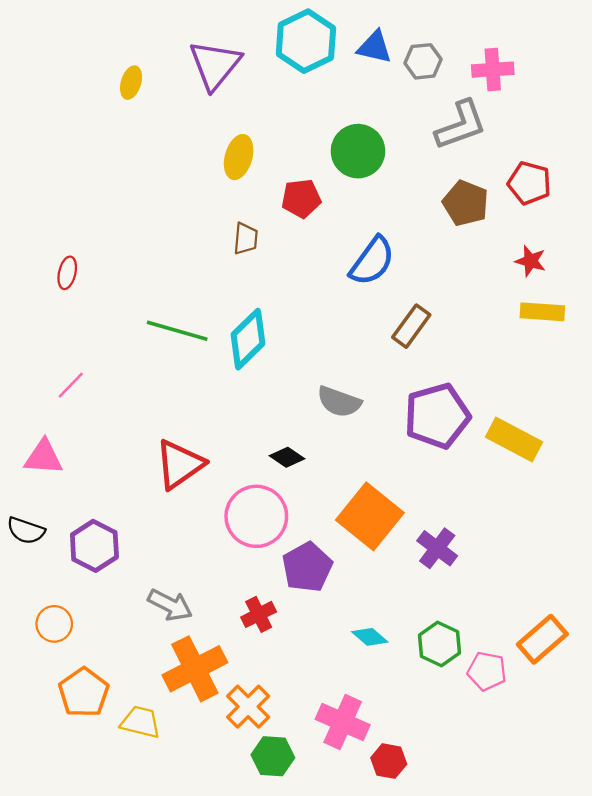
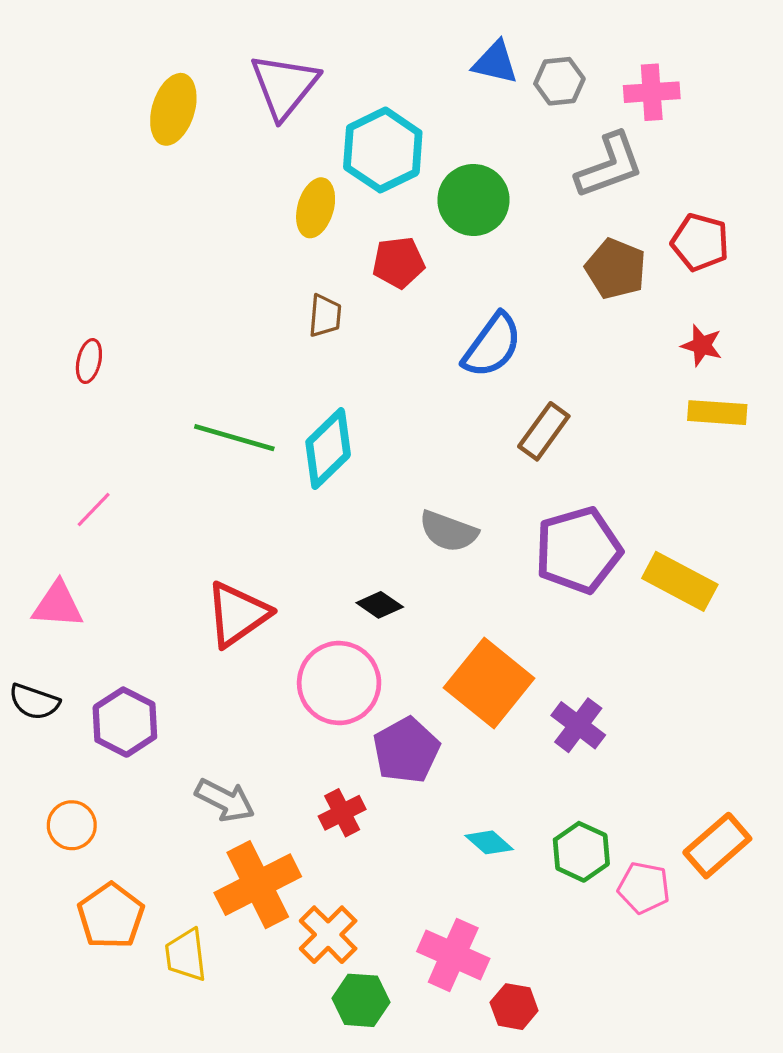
cyan hexagon: (306, 41) -> (383, 150), moved
yellow ellipse: (131, 83) -> (173, 109), size x1.6
yellow trapezoid: (140, 722) -> (186, 955), turned -111

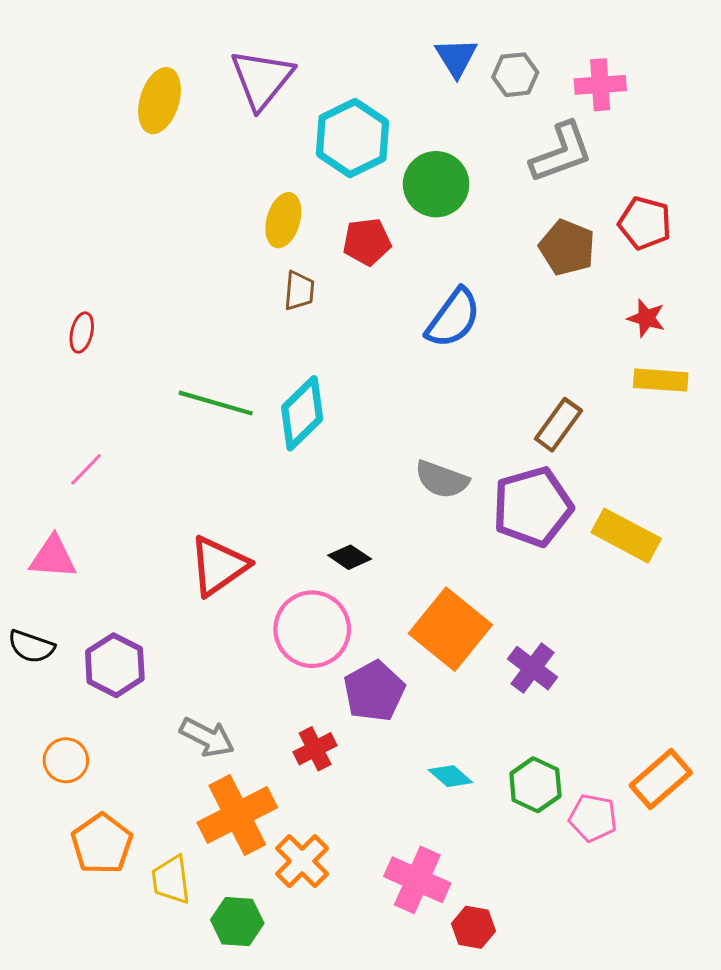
blue triangle: (495, 62) -> (456, 57), turned 45
yellow ellipse: (316, 208) -> (283, 220), moved
brown rectangle: (544, 431) -> (558, 425), moved
gray semicircle: (448, 531) -> (442, 479), moved
green hexagon: (361, 1000) -> (237, 922), moved

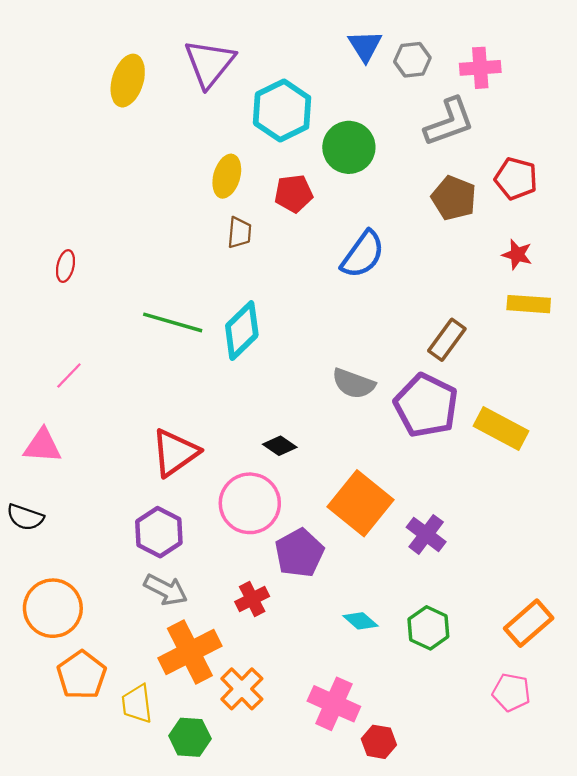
purple pentagon: (533, 507) -> (426, 405), turned -30
purple hexagon: (115, 665) -> (159, 532), moved
orange circle: (66, 760) -> (53, 608), size x1.6
pink pentagon: (593, 818) -> (511, 692), moved

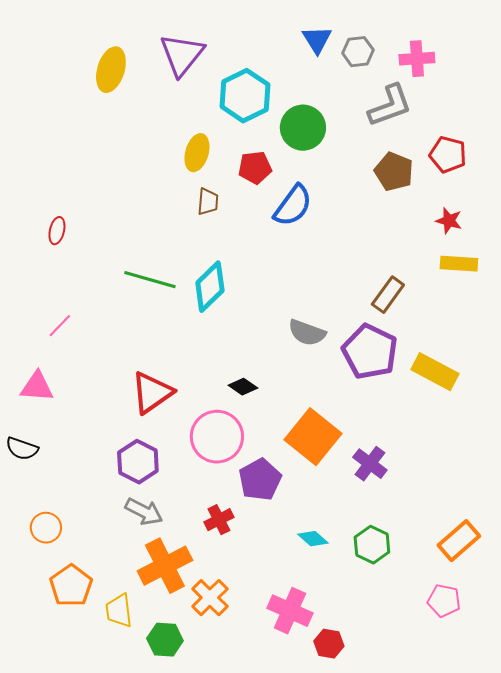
blue semicircle: (363, 254) -> (293, 206), moved
orange circle: (53, 608) -> (46, 528), size x0.6

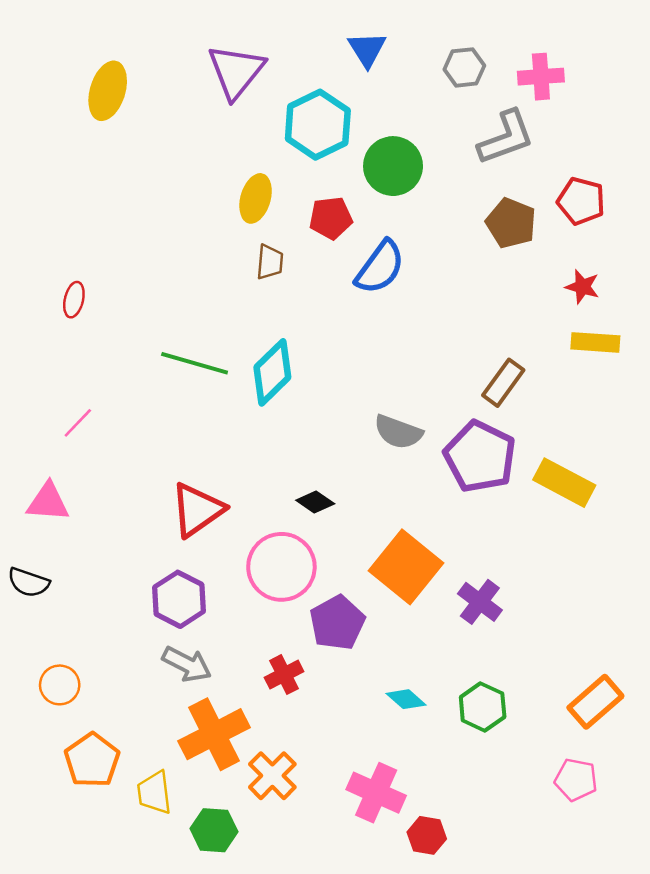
blue triangle: (317, 40) -> (367, 49), moved
yellow ellipse: (111, 70) -> (108, 91), moved

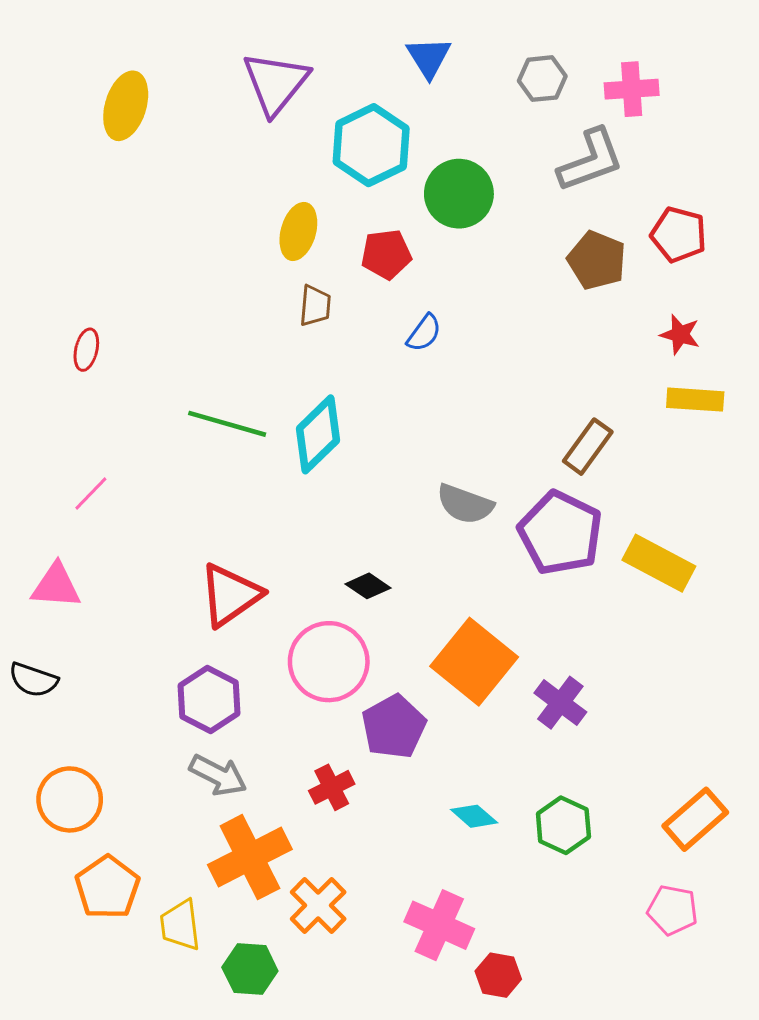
blue semicircle: (380, 267) -> (424, 333), moved, size x0.6
orange circle: (60, 685) -> (70, 799), size x1.4

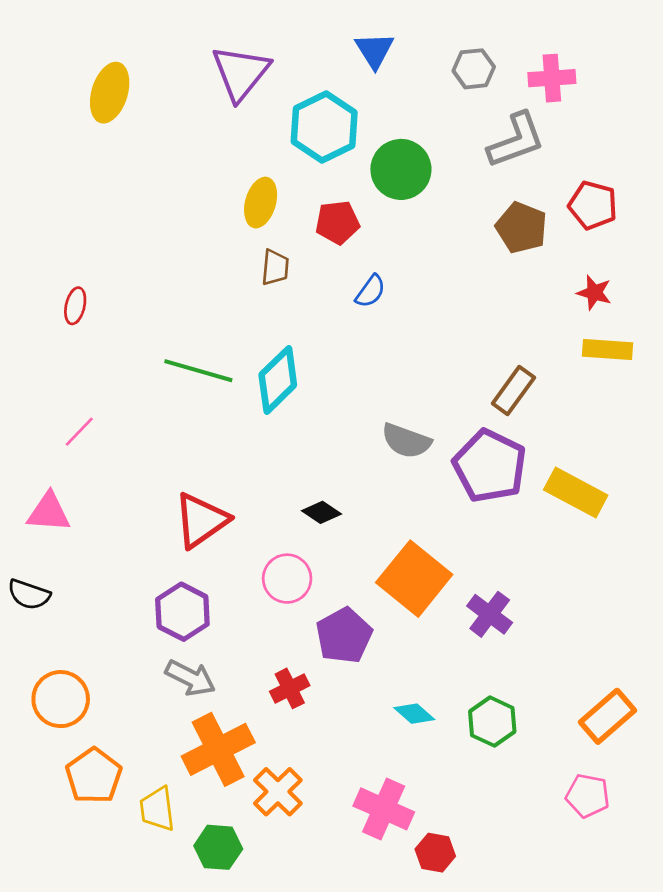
pink circle: (329, 662) -> (287, 579), size x0.7

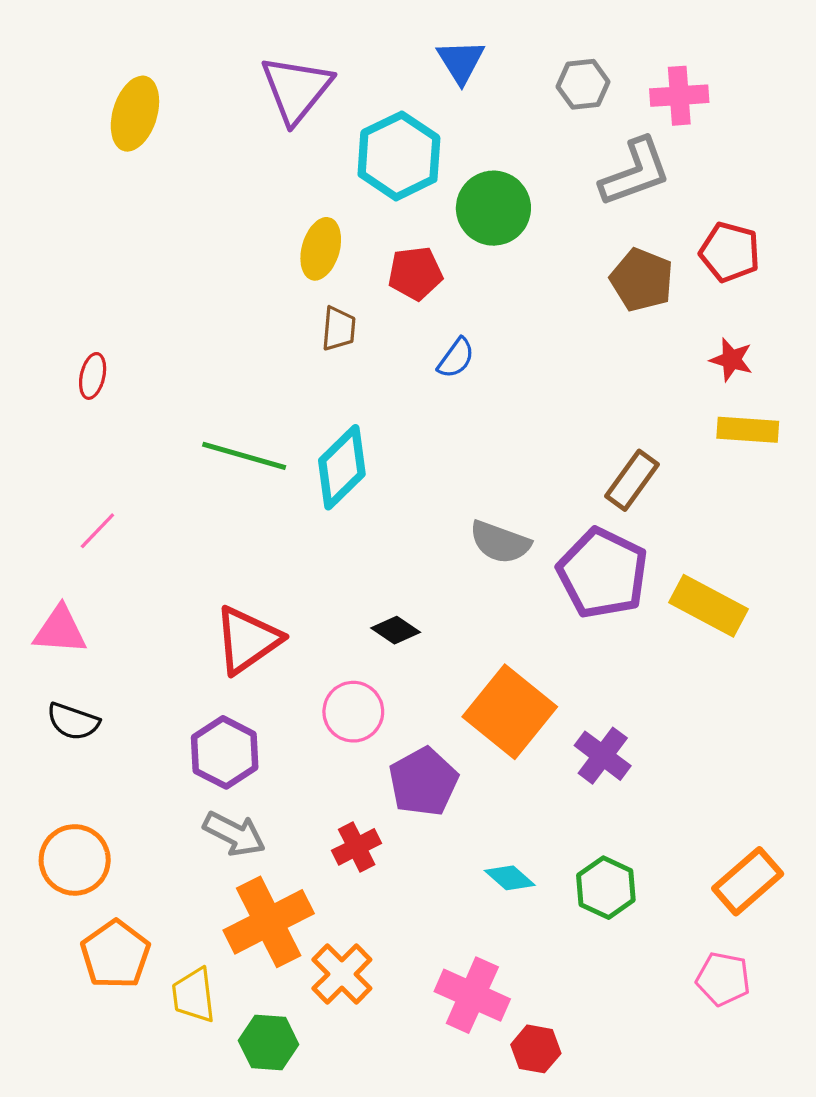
black semicircle: (29, 594) -> (73, 721), moved

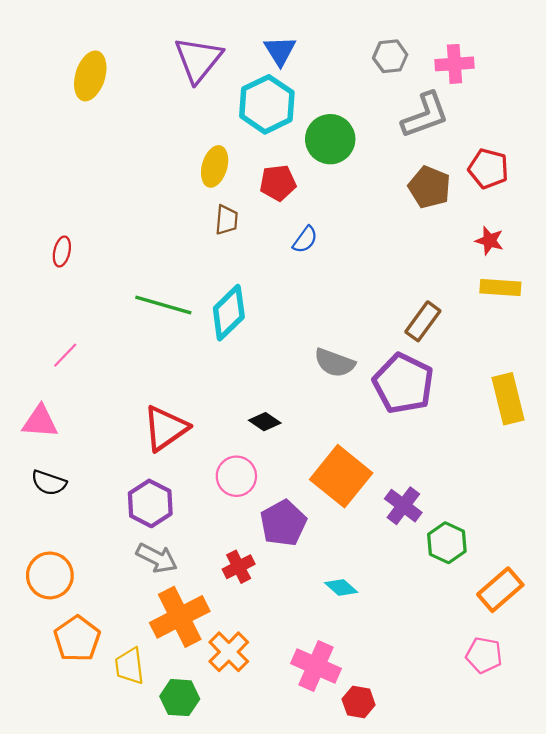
blue triangle: (461, 61) -> (280, 51), moved
yellow rectangle: (709, 606) -> (508, 399), moved, turned 48
green hexagon: (606, 888) -> (447, 543), moved

